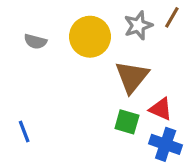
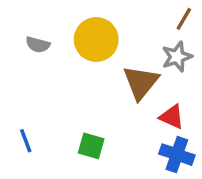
gray star: (138, 25) -> (177, 57), moved
green square: (127, 122) -> (91, 146), moved

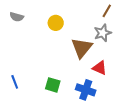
yellow circle: (96, 39) -> (56, 23), size x0.6
gray semicircle: (38, 45) -> (17, 17), moved
blue cross: (177, 155) -> (86, 90), moved

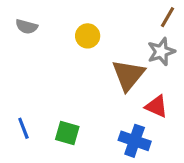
green square: (53, 85) -> (67, 133), moved

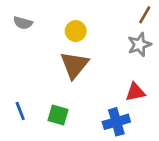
brown triangle: (128, 75) -> (74, 65), moved
red triangle: (156, 106) -> (135, 92), turned -35
blue cross: (135, 141) -> (116, 122), turned -35

